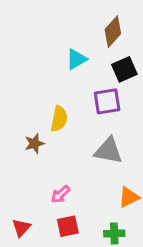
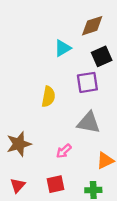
brown diamond: (113, 32) -> (92, 26), turned 30
brown star: (34, 143) -> (19, 144), moved, size x1.5
pink arrow: (61, 194) -> (64, 151), moved

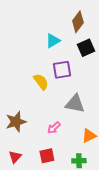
brown diamond: (92, 26) -> (78, 22), turned -35
purple square: (87, 82) -> (62, 70), moved
yellow semicircle: (48, 97) -> (41, 82), turned -48

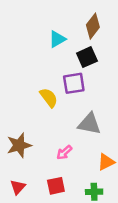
cyan triangle: (53, 41) -> (57, 39), moved
black square: (86, 48) -> (87, 57), moved

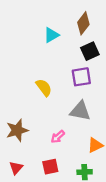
black square: (87, 57) -> (90, 51), moved
purple square: (74, 83) -> (81, 77), moved

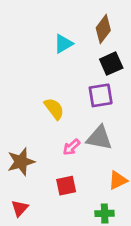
pink arrow: (58, 137) -> (71, 147), moved
red square: (50, 167) -> (66, 186), moved

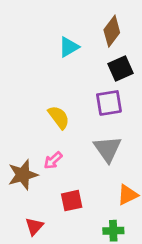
gray triangle: (99, 138) -> (108, 149), turned 44
pink arrow: (71, 147) -> (53, 160), moved
red triangle: (20, 208) -> (34, 226), moved

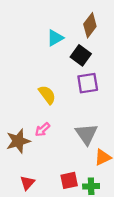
black square: (120, 68) -> (81, 55), moved, turned -30
gray triangle: (108, 149) -> (86, 134), moved
red square: (72, 201) -> (69, 180), moved

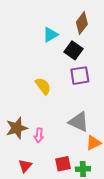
pink arrow: (42, 129) -> (39, 135), moved, turned -40
gray triangle: (86, 134) -> (79, 122), turned -30

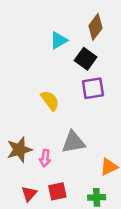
gray triangle: (79, 122) -> (73, 142), moved, turned -35
red square: (63, 164) -> (57, 191), moved

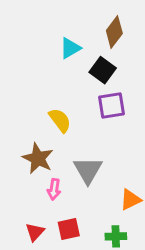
gray triangle: (73, 142) -> (88, 170), turned -50
brown star: (19, 150) -> (38, 158), moved, turned -30

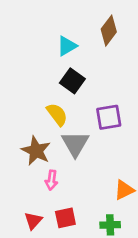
black square: (103, 70) -> (72, 81), moved
purple square: (111, 105) -> (109, 117), moved
gray triangle: (88, 170) -> (75, 144), moved

